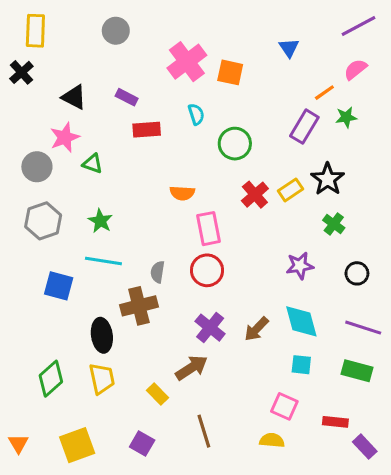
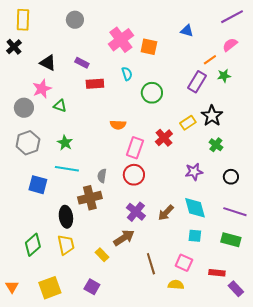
blue triangle: (289, 48) -> (187, 31), turned -40
red cross: (255, 195) -> (164, 138), moved
pink rectangle: (209, 229) -> (135, 148), turned 30
brown line: (204, 431) -> (151, 264), moved

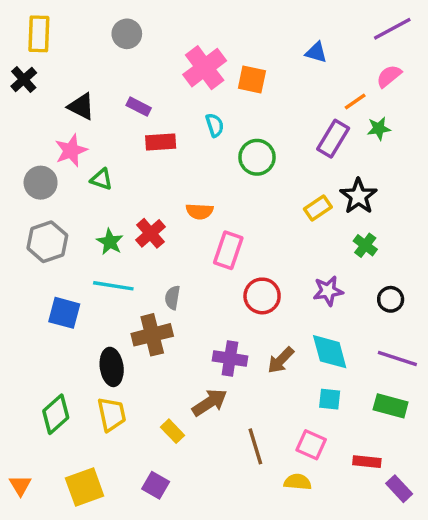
red cross: (164, 138) -> (150, 233), moved
red circle: (134, 175) -> (262, 296), moved
purple cross: (136, 212) -> (230, 358), turned -30

